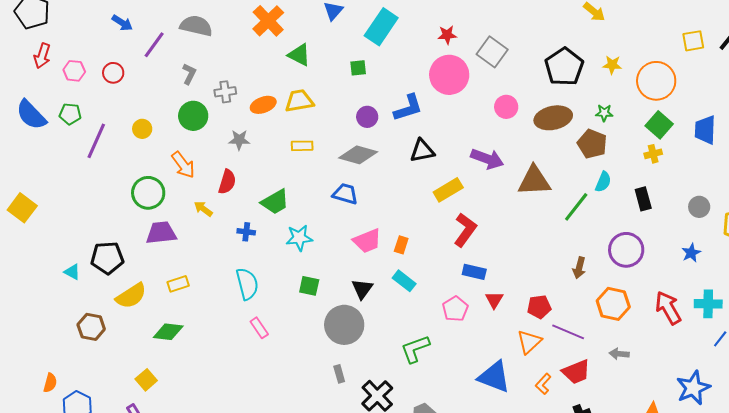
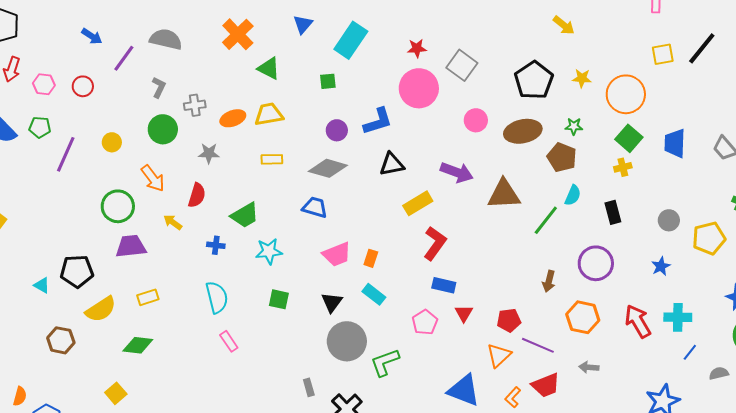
gray circle: (344, 325) -> (347, 341), moved

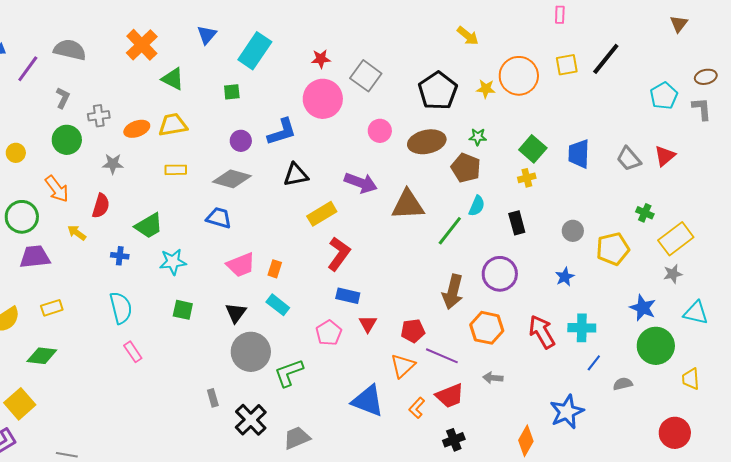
orange circle: (626, 94) -> (519, 76), moved
brown arrow: (549, 281) -> (453, 292), size x1.6
yellow square: (116, 393) -> (20, 404), size x1.4

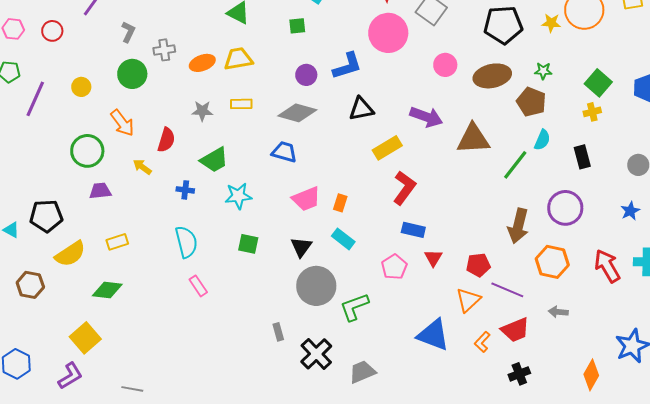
black pentagon: (438, 91) -> (503, 25), turned 30
gray star: (113, 164) -> (202, 111), moved
purple trapezoid: (35, 257) -> (100, 191), size x0.7

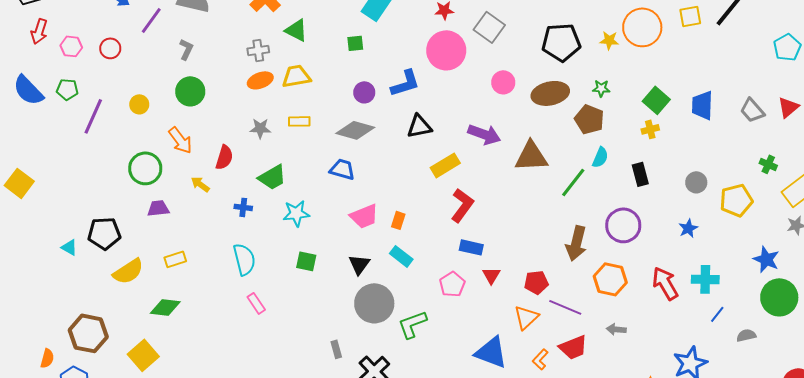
gray cross: (164, 50) -> (258, 50), moved
brown hexagon: (30, 285) -> (88, 333), moved, size x1.4

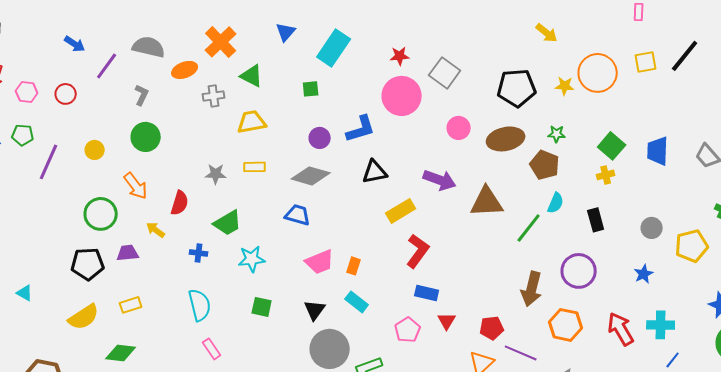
orange ellipse: (260, 80) -> (185, 70), moved
purple trapezoid: (158, 208) -> (128, 253), moved
black pentagon: (104, 233) -> (88, 264), moved

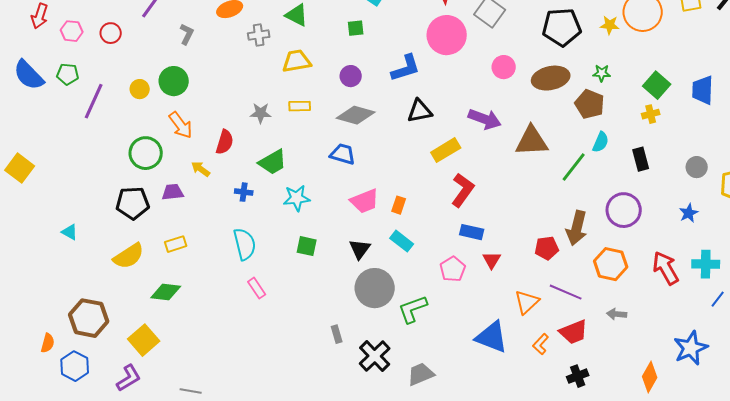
green circle: (146, 137) -> (174, 81), moved
purple circle: (320, 138) -> (351, 76), moved
red pentagon: (492, 328) -> (547, 248), moved

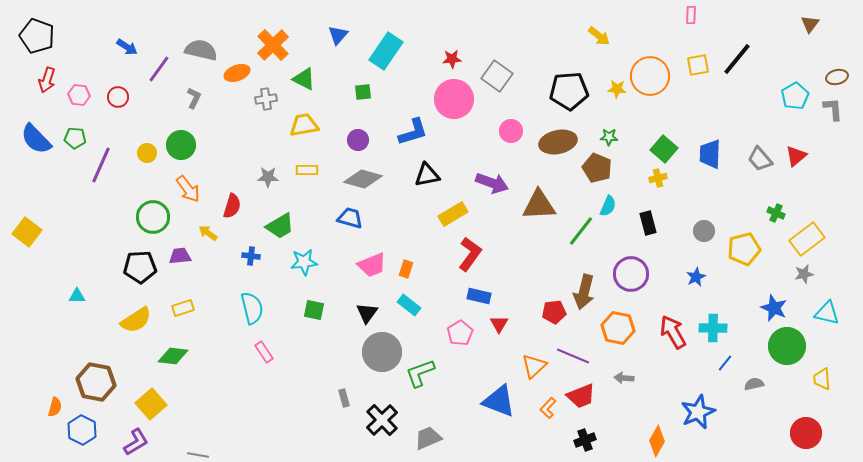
cyan triangle: (70, 232) -> (77, 296), turned -30

